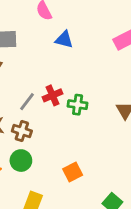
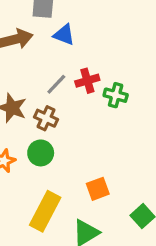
blue triangle: (64, 40) -> (64, 35), moved
orange square: (73, 172) -> (98, 189), moved

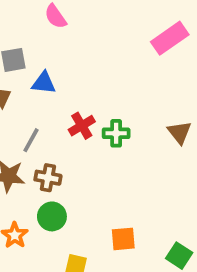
gray line: (56, 84) -> (31, 140), moved
orange square: (98, 189) -> (123, 239), turned 30

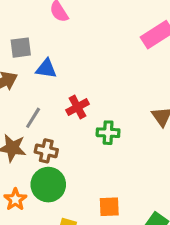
green cross: (116, 133) -> (108, 133), moved
green circle: (52, 216) -> (48, 185), size x1.4

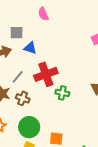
red cross: (78, 107) -> (46, 74), size x1.6
green circle: (48, 185) -> (29, 127), moved

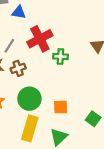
brown cross: (23, 98) -> (18, 68), turned -32

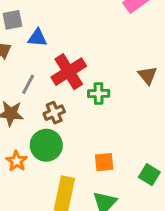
brown cross: (18, 68) -> (54, 113), moved
green circle: (29, 99) -> (46, 145), moved

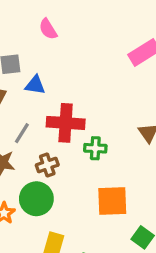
red cross: (69, 72) -> (66, 123), turned 32
orange square: (104, 162) -> (112, 201), moved, size x1.5

